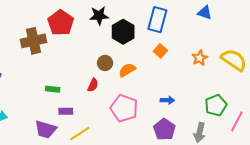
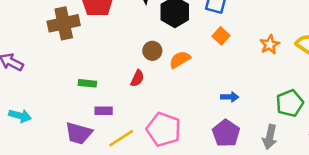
pink pentagon: (124, 108) -> (164, 129), moved

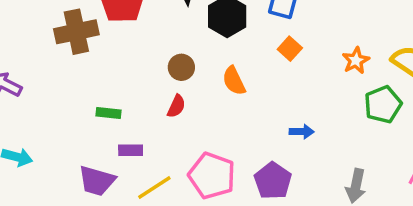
brown circle: (152, 51) -> (181, 67), moved
orange semicircle: (180, 60) -> (234, 81), turned -85
green pentagon: (290, 103) -> (383, 105), moved
purple pentagon: (226, 133) -> (273, 181), moved

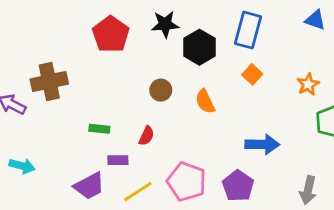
brown cross: (76, 32) -> (49, 82), moved
red semicircle: (176, 106) -> (146, 136), moved
blue arrow: (302, 132) -> (262, 144), size x1.6
purple trapezoid: (97, 181) -> (89, 186), turned -44

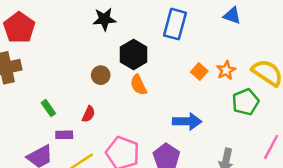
red pentagon: (111, 34) -> (19, 28), moved
black hexagon: (199, 47) -> (134, 54), moved
orange square: (252, 74) -> (199, 72), moved
green rectangle: (99, 129) -> (48, 108), turned 49

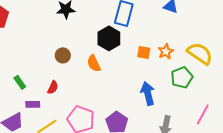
black hexagon: (134, 54) -> (109, 38), moved
orange square: (199, 72) -> (144, 52), turned -32
blue arrow: (187, 121) -> (148, 93), moved, turned -105

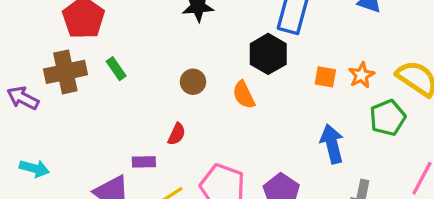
green rectangle: (20, 82) -> (116, 69), moved

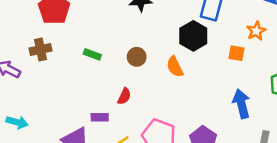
green rectangle: (116, 69) -> (92, 54), moved, turned -35
brown cross: (65, 72) -> (40, 49), size x0.7
orange star: (361, 75) -> (256, 31), moved

